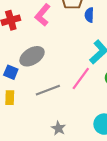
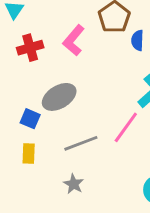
gray star: (58, 128) -> (74, 184), moved

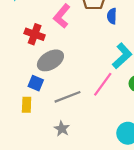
red cross: (30, 48) -> (35, 34), moved, turned 36
blue square: (30, 119) -> (36, 83), moved

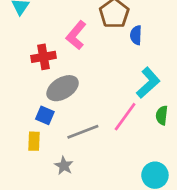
red cross: (35, 34) -> (43, 57), turned -30
gray star: (62, 129) -> (64, 166), moved

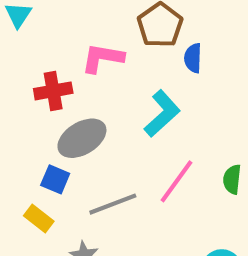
pink L-shape: (76, 35) -> (102, 58), turned 60
cyan L-shape: (148, 83) -> (162, 114), moved
yellow rectangle: (34, 141) -> (39, 218), turned -54

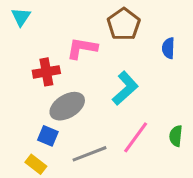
blue semicircle: (193, 58) -> (168, 48), moved

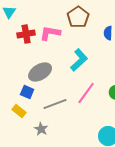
red cross: (46, 72) -> (26, 34), moved

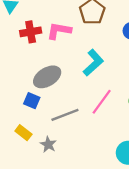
yellow rectangle: (19, 111) -> (23, 133), moved

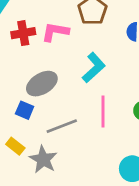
pink line: (102, 102) -> (103, 112), turned -36
gray star: (48, 144) -> (43, 159), size x1.5

